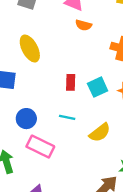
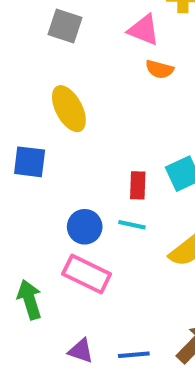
red rectangle: (71, 82) -> (138, 185), moved
blue circle: (26, 119) -> (85, 227), moved

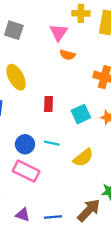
pink triangle: (144, 30) -> (59, 32), turned 42
red rectangle: (138, 185) -> (48, 104), moved

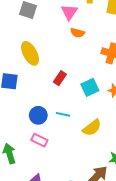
red rectangle: (48, 104) -> (60, 78), turned 32
pink rectangle: (26, 171) -> (39, 140), size x0.7

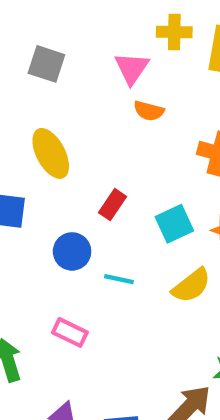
blue circle: (38, 115) -> (72, 251), moved
yellow semicircle: (92, 128) -> (191, 286), moved

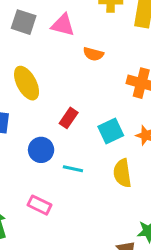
pink triangle: (132, 68) -> (63, 25), moved, turned -50
yellow semicircle: (191, 286) -> (122, 173), turned 120

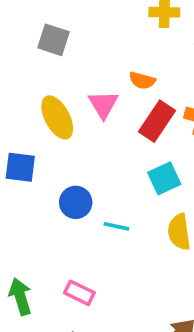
pink triangle: (63, 25) -> (103, 104), moved, turned 45
red rectangle: (69, 118) -> (157, 121), moved, size x1.5
pink rectangle: (40, 205) -> (79, 293), moved

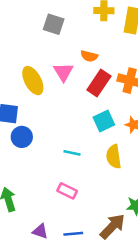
gray square: (54, 40) -> (54, 24), moved
blue circle: (76, 202) -> (22, 137), moved
pink rectangle: (79, 293) -> (67, 191), moved

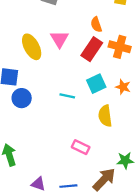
orange semicircle: (89, 56) -> (96, 25), moved, turned 56
cyan line: (72, 153) -> (67, 96), moved
pink rectangle: (67, 191) -> (81, 147), moved

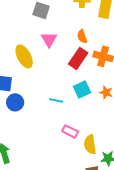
pink triangle: (59, 39) -> (49, 39), moved
yellow semicircle: (105, 116) -> (90, 144), moved
pink rectangle: (81, 147) -> (70, 131), moved

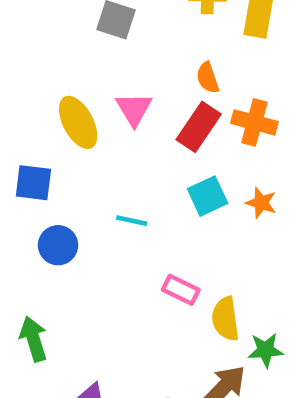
pink triangle: (49, 39) -> (134, 109), moved
cyan line: (56, 100) -> (132, 221), moved
blue circle: (15, 102) -> (58, 245), moved

